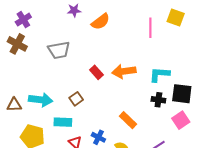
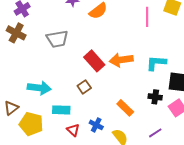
red rectangle: (96, 72) -> (94, 61), size x1.5
brown square: (76, 99) -> (84, 87), moved
black cross: (158, 100) -> (155, 97), moved
brown triangle: (14, 105) -> (11, 108), moved, turned -35

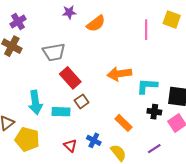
red rectangle: (94, 61) -> (70, 78), moved
cyan L-shape: (156, 63) -> (147, 86), moved
cyan arrow: (39, 88) -> (35, 102), turned 75
cyan rectangle: (61, 110) -> (61, 112), moved

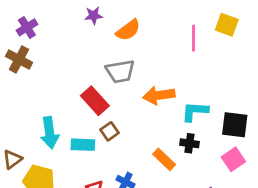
gray trapezoid: (54, 52) -> (120, 71), moved
black cross: (154, 112) -> (189, 143), moved

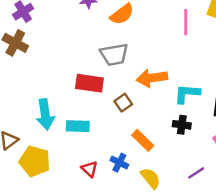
red rectangle: (95, 101) -> (89, 83), turned -40
brown square: (110, 131) -> (123, 103), moved
orange rectangle: (164, 159) -> (143, 140), moved

